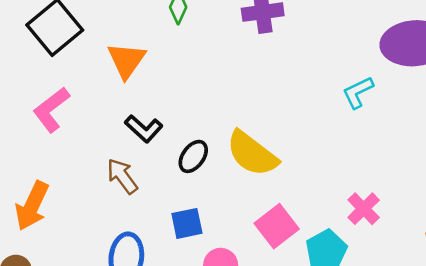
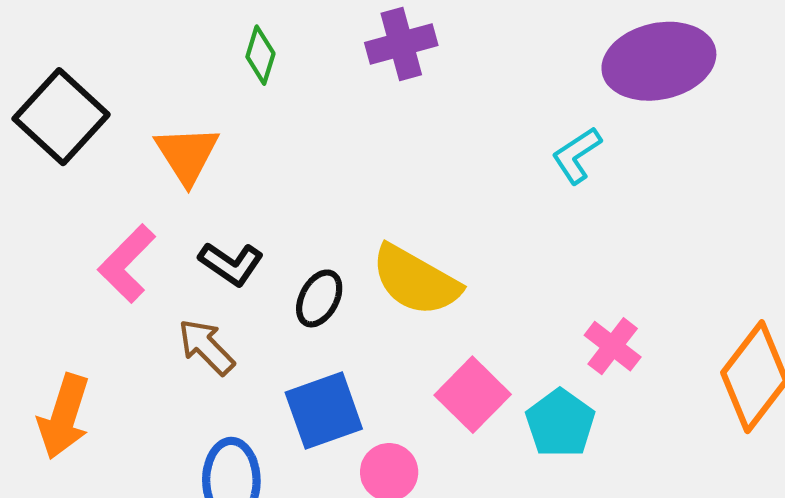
pink L-shape: (51, 110) -> (127, 264), moved
blue square: (187, 223) -> (324, 411), size x1.4

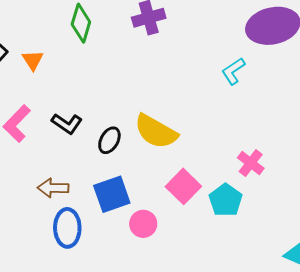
green diamond: (260, 55) -> (81, 23), size x1.4
orange triangle: (187, 155) -> (33, 60), moved, size x0.7
brown arrow: (206, 347) -> (53, 188), moved, turned -44

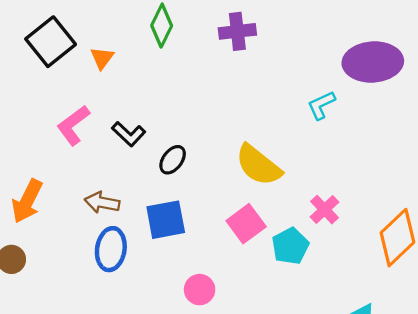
yellow semicircle: (156, 132) -> (258, 165), moved
pink circle: (143, 224) -> (200, 290), moved

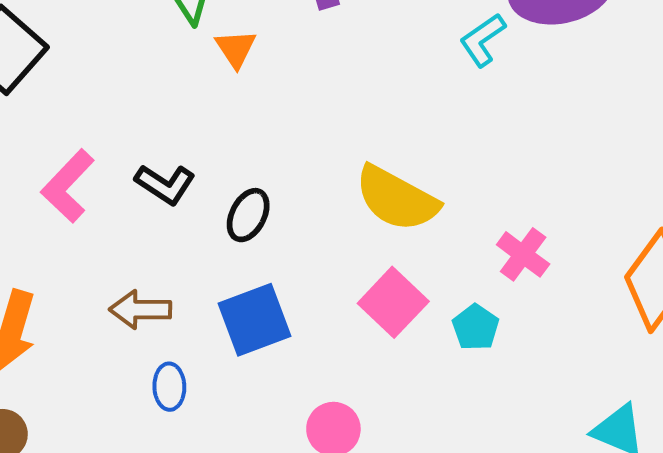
orange triangle: (102, 58) -> (236, 49), moved
cyan L-shape: (321, 105) -> (483, 40), moved
cyan pentagon: (290, 246) -> (476, 327), size x0.7
blue ellipse: (111, 249) -> (169, 387), size x0.6

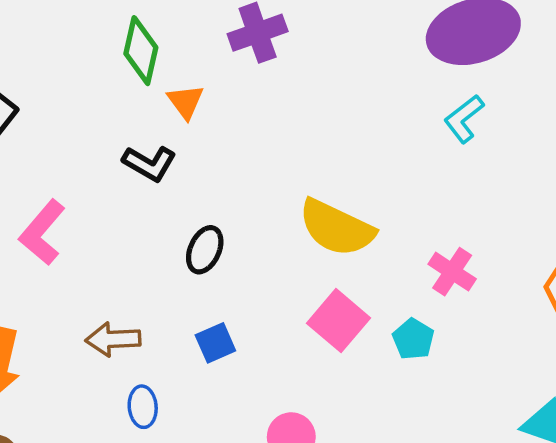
cyan L-shape: (483, 40) -> (464, 119), moved
black L-shape: (165, 184) -> (149, 163), moved
blue square: (254, 320) -> (215, 343), size x0.6

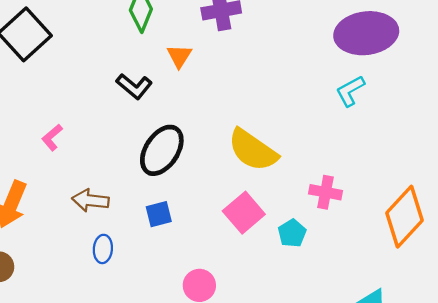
orange triangle: (186, 102) -> (179, 56), moved
pink L-shape: (42, 232) -> (52, 137), moved, size x0.6
black ellipse: (205, 250) -> (162, 150), size x1.6
pink cross: (452, 272) -> (326, 192), turned -32

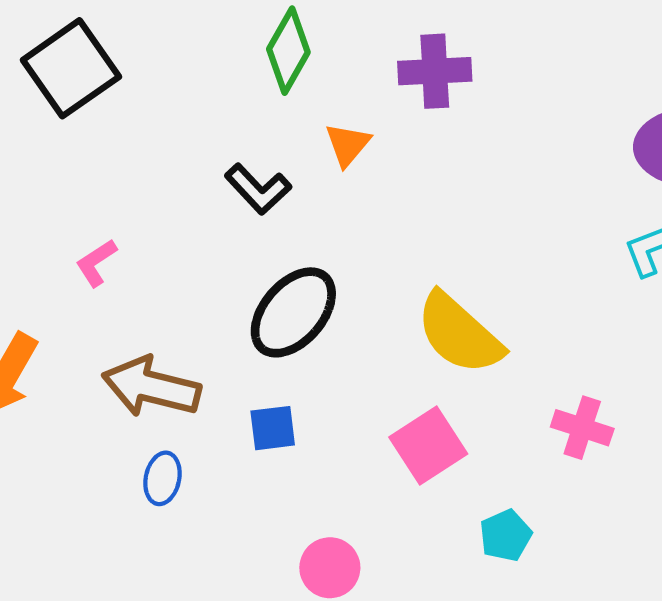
brown arrow: (90, 200) -> (151, 387), size x1.4
cyan pentagon: (292, 233) -> (506, 535), moved

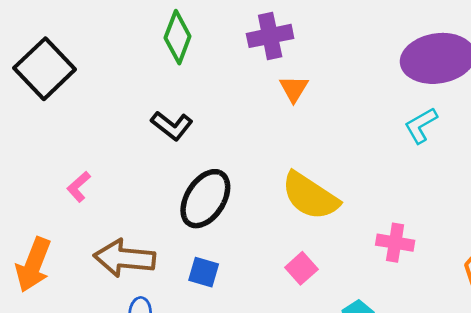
orange triangle: (348, 145) -> (294, 89), moved
blue square: (273, 428) -> (204, 272), turned 32
pink square: (428, 446) -> (301, 268), size x0.7

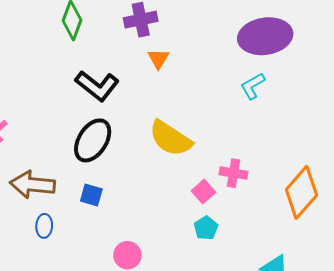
black L-shape: (172, 126) -> (97, 86), moved, size x1.4
pink square: (301, 268) -> (203, 192), moved

